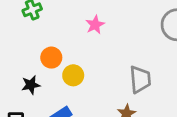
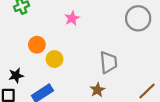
black star: (31, 85) -> (16, 76), moved

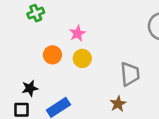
pink star: (72, 18) -> (78, 33), moved
yellow circle: (55, 59) -> (82, 58), moved

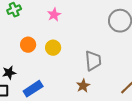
pink star: (78, 33) -> (54, 15), moved

